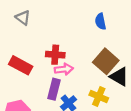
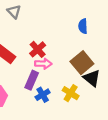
red cross: (55, 55) -> (38, 49), turned 35

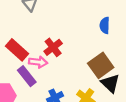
pink arrow: (43, 64) -> (38, 62), moved
purple rectangle: (32, 80) -> (27, 76), moved, turned -66

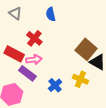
blue semicircle: (105, 25) -> (51, 14), moved
red cross: (53, 47) -> (34, 38), moved

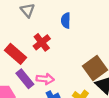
pink arrow: (34, 60) -> (45, 79), moved

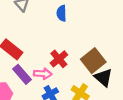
red cross: (42, 42) -> (59, 59), moved

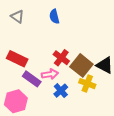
brown square: (93, 61) -> (81, 65), moved

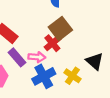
brown square: (81, 65) -> (60, 29), moved
blue cross: (61, 91) -> (44, 76), size x1.5

